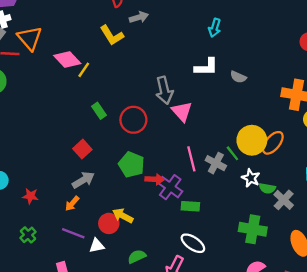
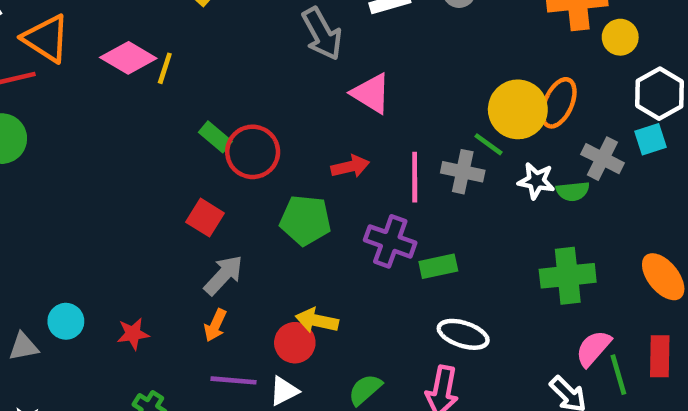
gray arrow: (164, 90) -> (322, 34), moved
red circle: (133, 120) -> (253, 152), moved
pink line: (191, 159) -> (415, 177), turned 30
red arrow: (155, 179) -> (350, 166), moved
gray cross: (284, 200) -> (602, 159), moved

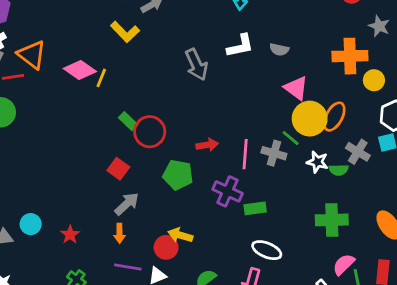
pink triangle: (371, 93) -> (296, 88), moved
orange arrow: (215, 325) -> (119, 233), turned -30
red star: (133, 334) -> (70, 235), turned -30

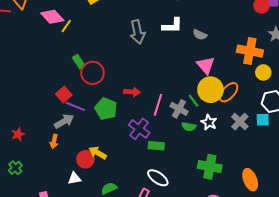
green semicircle: (339, 170) -> (189, 127), moved
purple line: (128, 267) -> (75, 106), moved

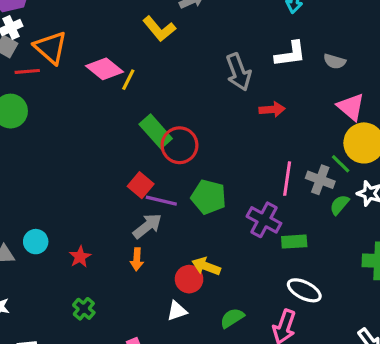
green rectangle: (79, 62) -> (156, 131), size x1.5
red arrow: (132, 92) -> (272, 109), moved
green semicircle: (189, 127) -> (339, 205), turned 128

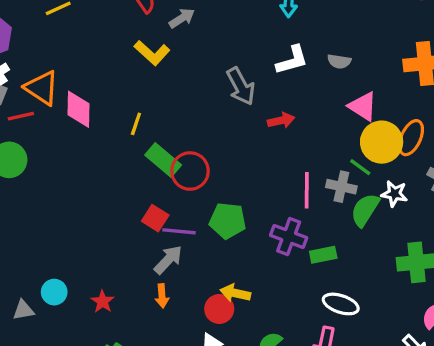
pink diamond: (105, 69) -> (78, 109), moved, turned 60
yellow line: (128, 80) -> (136, 124), moved
green semicircle: (339, 205) -> (365, 210), size x1.5

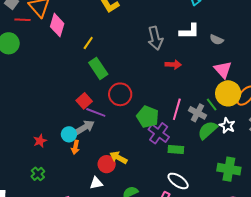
red circle: (190, 171) -> (120, 94), moved
green pentagon: (228, 221) -> (148, 117), moved
cyan circle: (54, 292) -> (69, 134), moved

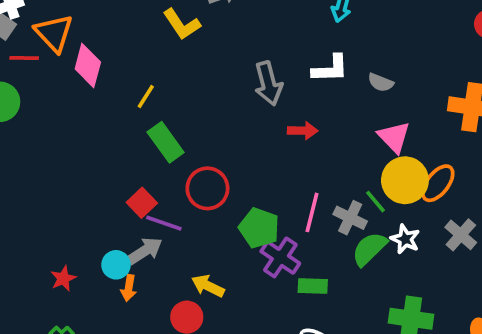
yellow arrow: (118, 158) -> (208, 286), moved

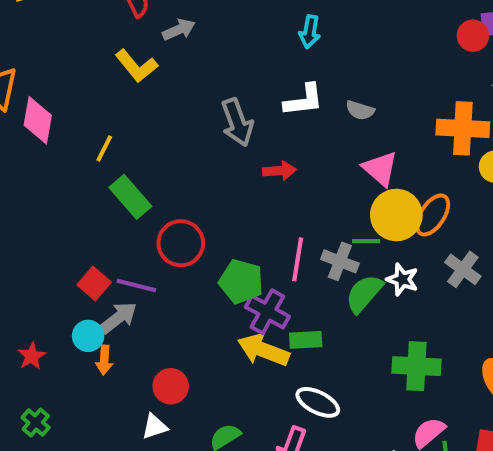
green line: (375, 202) -> (366, 241), turned -45
red square: (142, 203) -> (94, 284), moved
yellow arrow: (208, 286) -> (263, 350), moved, size x1.4

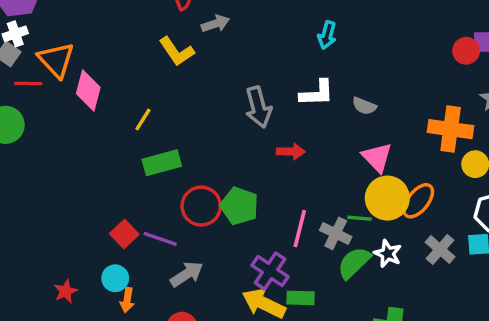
green rectangle: (130, 197) -> (162, 163), turned -69
green pentagon: (241, 281) -> (239, 206), moved
gray arrow: (118, 318) -> (187, 274), moved

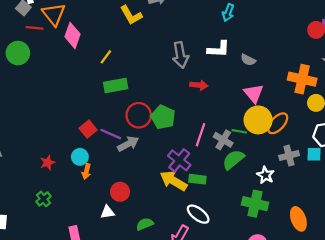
gray cross: (440, 249) -> (289, 156), turned 30
white star: (388, 254) -> (265, 175), moved
gray arrow: (187, 274) -> (128, 144), moved

